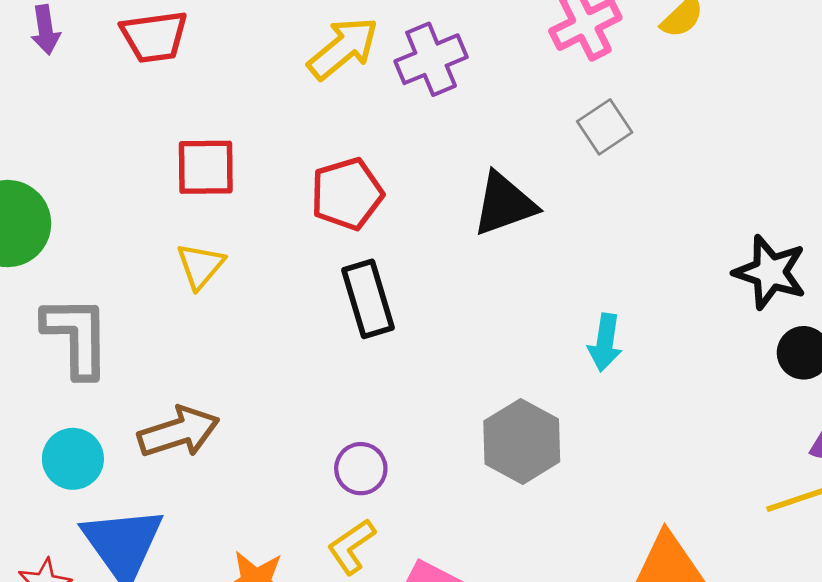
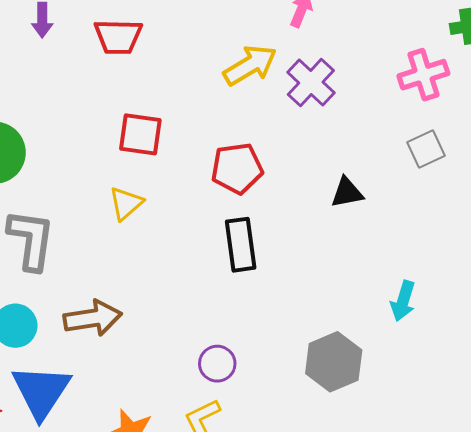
purple cross: (431, 59) -> (311, 82), turned -33
black triangle: (504, 204) -> (347, 193), size x0.7

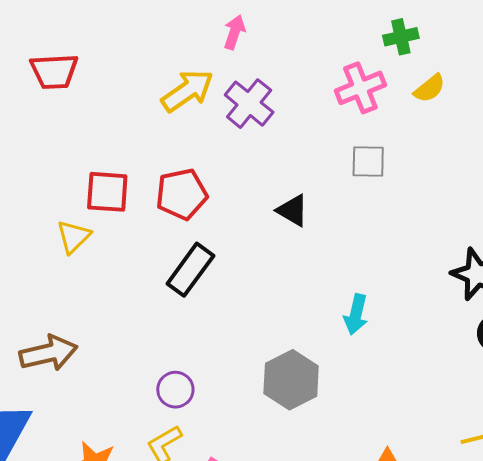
red square: (140, 134) -> (107, 192), moved
gray square: (426, 149) -> (368, 162), turned 30
black triangle: (347, 193) -> (293, 210), turned 45
black rectangle: (241, 245) -> (190, 270), turned 48

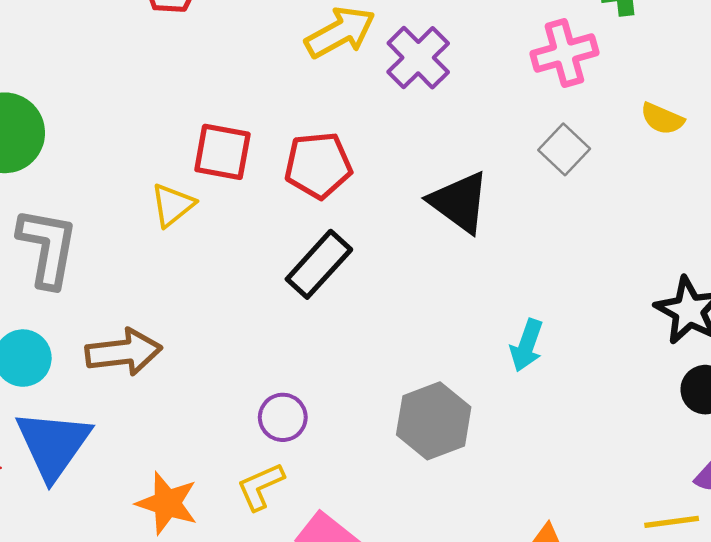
yellow semicircle: (430, 88) -> (662, 119), moved, turned 56
gray square: (368, 162) -> (564, 149), turned 36
black triangle: (293, 210) -> (459, 202), size x1.5

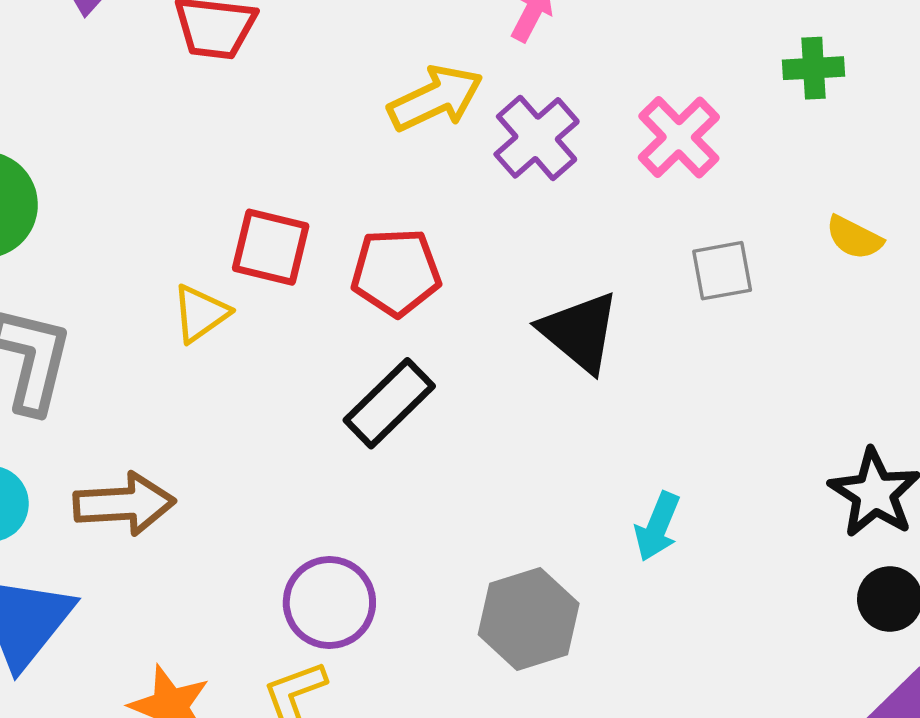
pink cross: (564, 53) -> (679, 137), moved, turned -32
gray square: (564, 149) -> (722, 271), turned 33
purple circle: (283, 417) -> (329, 603), size x1.4

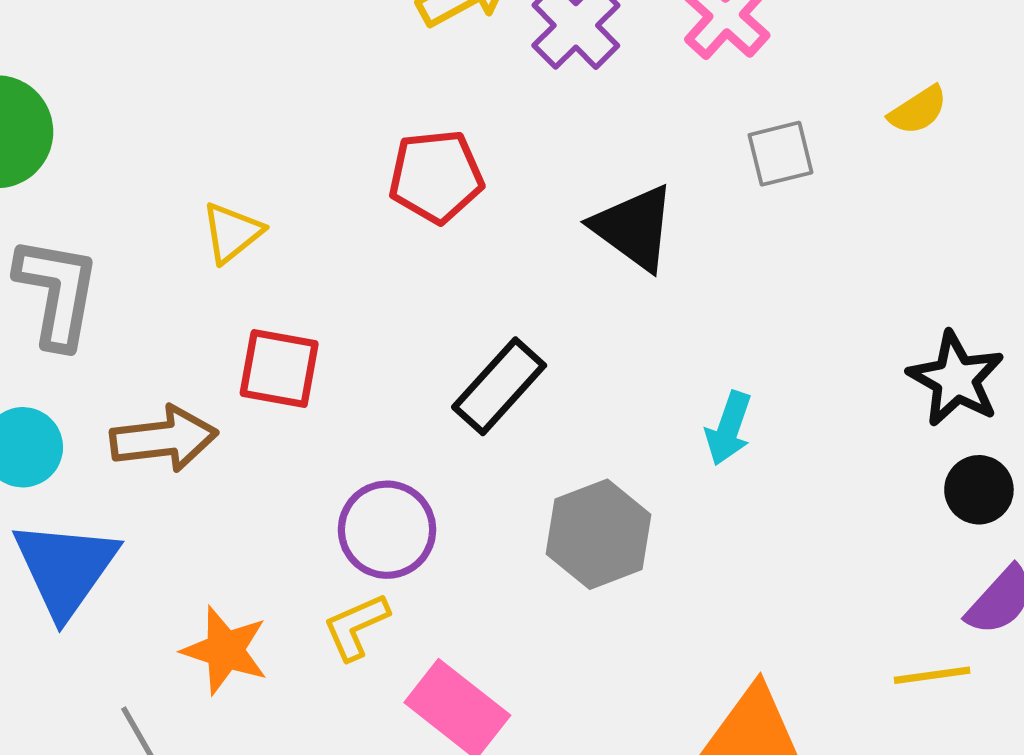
yellow semicircle: (854, 238) -> (918, 110), turned -56
red square: (271, 247) -> (279, 368), moved
black rectangle: (389, 403) -> (499, 386), moved

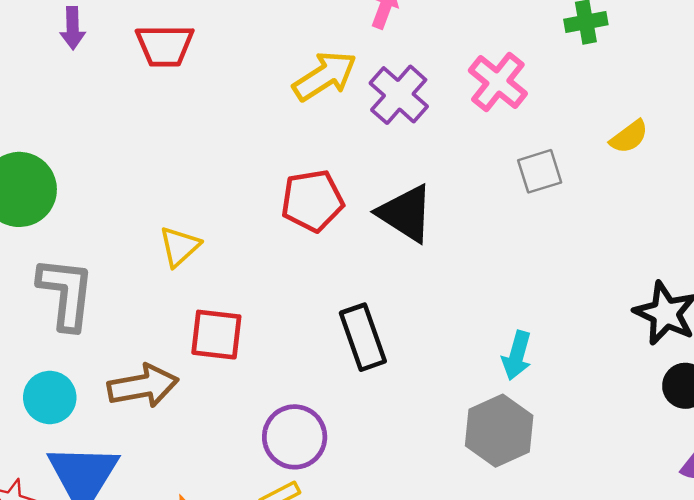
black triangle: (634, 228) -> (406, 213), moved
black rectangle: (499, 386) -> (363, 337), turned -58
gray hexagon: (599, 534) -> (499, 431), moved

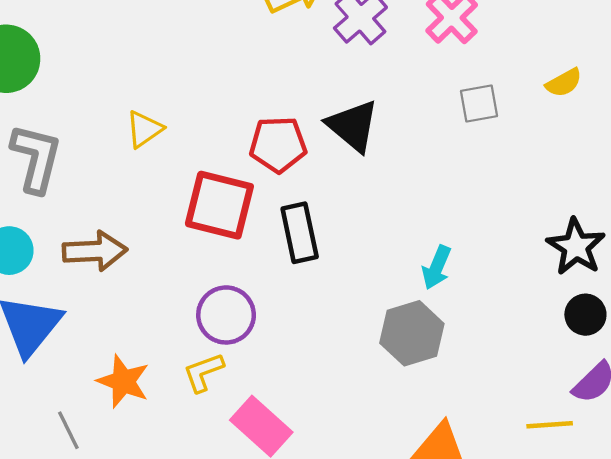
red pentagon: (312, 201) -> (278, 144), moved
red square: (216, 335) -> (219, 205), moved, size x1.4

